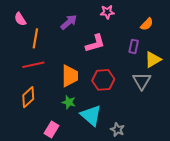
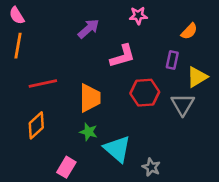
pink semicircle: (20, 19) -> (17, 16), moved
orange line: (35, 38) -> (18, 46), moved
red hexagon: (103, 80) -> (145, 93), moved

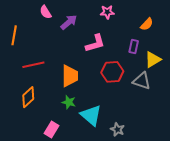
pink semicircle: (17, 16) -> (46, 12), moved
gray triangle: (183, 104) -> (142, 81), turned -42

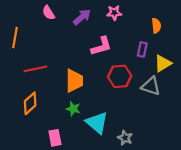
purple arrow: (69, 22) -> (82, 17), moved
orange semicircle: (147, 24) -> (156, 26), turned -48
pink rectangle: (52, 129) -> (55, 138), turned -42

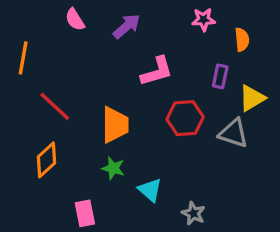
pink star: (114, 13) -> (203, 20), moved
red line: (36, 69) -> (55, 106), turned 55
cyan triangle: (97, 123) -> (150, 190), size x0.7

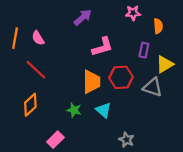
pink semicircle: (75, 20) -> (38, 38), moved
orange trapezoid: (115, 125) -> (92, 82), moved
cyan triangle: (150, 190) -> (104, 110), moved
pink rectangle: (85, 213) -> (55, 140), turned 56

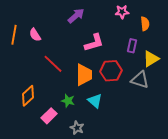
red line: (36, 70) -> (53, 64), moved
pink rectangle: (55, 140) -> (49, 116), moved
gray star: (126, 140) -> (77, 128), moved

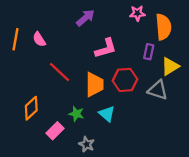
orange semicircle: (145, 24) -> (163, 27), size x1.6

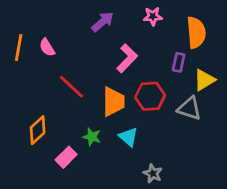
pink star: (137, 13) -> (153, 16), moved
pink L-shape: (106, 48) -> (127, 58), turned -30
gray star: (87, 144) -> (153, 173), moved

